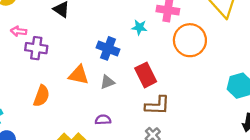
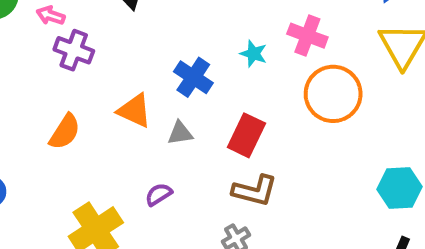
red rectangle: (146, 75) -> (246, 135), turned 40
purple semicircle: (103, 120) -> (159, 194), turned -42

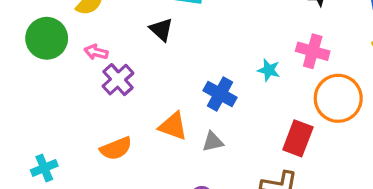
purple cross: (74, 50) -> (118, 80), turned 32
orange semicircle: (65, 132) -> (116, 149), turned 40
red rectangle: (246, 135) -> (298, 138), moved

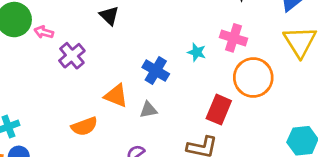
pink arrow: (96, 52) -> (44, 32), moved
orange semicircle: (116, 149) -> (84, 126), moved

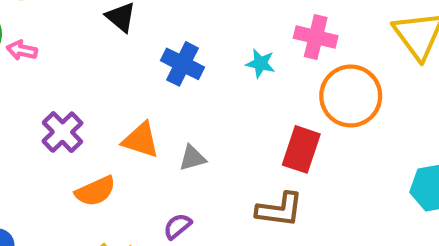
purple cross: (72, 56) -> (62, 132), moved
blue cross: (156, 71) -> (183, 64), moved

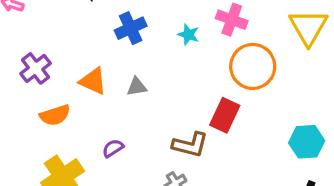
blue cross: (183, 64) -> (131, 28), turned 32
red rectangle: (301, 149) -> (225, 115), moved
gray triangle: (192, 158) -> (137, 87), moved

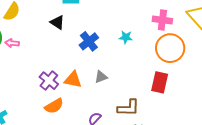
pink cross: (232, 20) -> (162, 20), moved
purple cross: (36, 68) -> (49, 81), moved
brown L-shape: (190, 145) -> (128, 108), moved

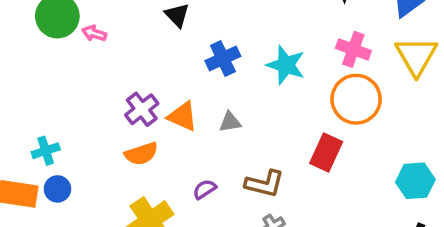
cyan star: (126, 37) -> (286, 65), size x1.6

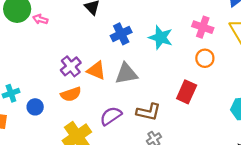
orange circle: (356, 99) -> (205, 58), size x0.6
gray triangle: (230, 122) -> (126, 74), size x1.6
blue circle: (57, 189) -> (35, 107), moved
purple semicircle: (205, 189) -> (111, 116), size x1.5

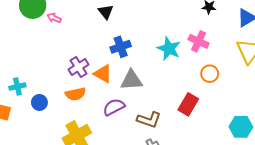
pink cross: (203, 27) -> (199, 41), moved
blue cross: (121, 34) -> (121, 47), moved
purple semicircle: (111, 116) -> (114, 107), moved

